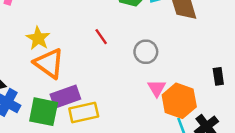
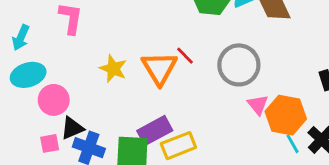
gray circle: (146, 52) -> (239, 65), size x1.5
orange triangle: (49, 63) -> (159, 68), moved, turned 32

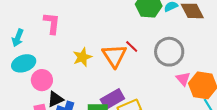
yellow star: (113, 69) -> (82, 57), turned 30

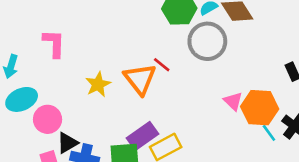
gray circle: (169, 52) -> (207, 41), moved

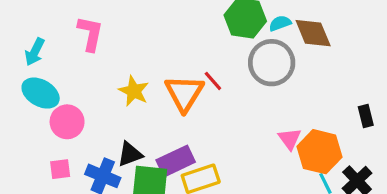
yellow star: (98, 84) -> (134, 91), turned -30
cyan ellipse: (22, 99) -> (41, 93), turned 44
black triangle: (67, 143) -> (130, 154), moved

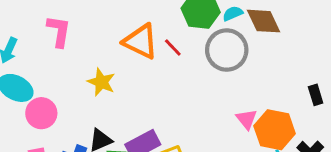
red line: (213, 81) -> (173, 48), moved
orange triangle: (184, 93) -> (141, 41), moved, turned -33

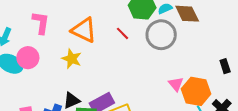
orange triangle: (141, 41) -> (84, 30), moved
pink circle: (41, 113) -> (28, 58), moved

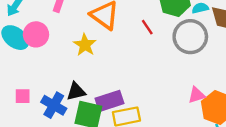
pink triangle: (176, 84) -> (197, 95), turned 42

